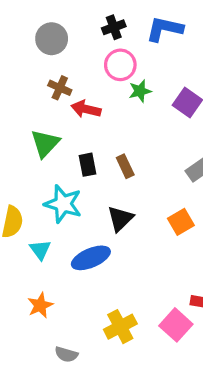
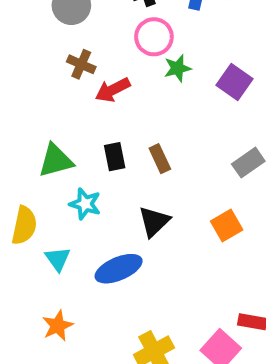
red arrow: (86, 109) -> (113, 90), turned -40
green triangle: (45, 143) -> (56, 161), moved, turned 32
cyan star: (63, 204) -> (85, 204), size x0.7

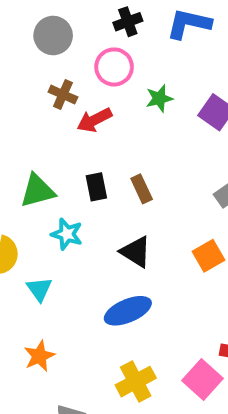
pink circle: (154, 37) -> (114, 67), moved
black triangle: (154, 222) -> (136, 252), turned -44
blue ellipse: (119, 269) -> (128, 311), moved

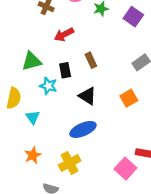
red arrow: (94, 120) -> (64, 34), moved
black rectangle: (96, 187) -> (65, 70), moved
yellow cross: (136, 382) -> (70, 163), moved

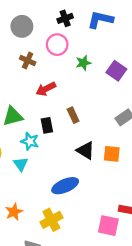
black triangle: (87, 96) -> (86, 150), moved
orange square: (129, 98) -> (112, 154), turned 36
cyan triangle: (33, 117) -> (21, 164), moved
pink square: (125, 169) -> (108, 226), turned -30

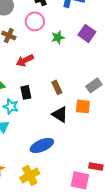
purple square: (116, 71) -> (87, 33), moved
brown rectangle: (73, 115) -> (57, 87), moved
orange square: (112, 154) -> (83, 106), moved

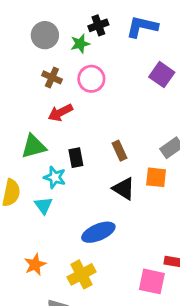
pink circle: (35, 21) -> (91, 79), moved
green star: (58, 37) -> (80, 44), moved
red arrow: (25, 60) -> (60, 113), moved

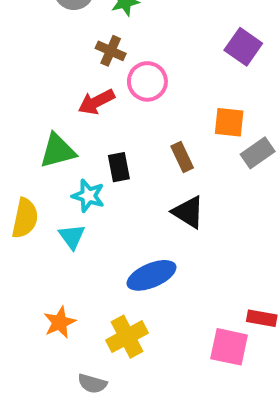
brown cross: (52, 77) -> (111, 51), moved
pink circle: (91, 79) -> (147, 81), moved
orange square: (156, 177) -> (229, 122), moved

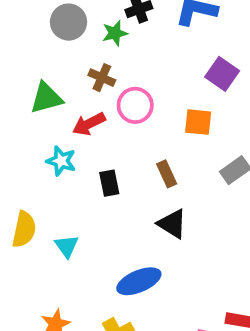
orange square: (229, 122) -> (198, 122), moved
green triangle: (58, 151) -> (46, 98), moved
cyan star: (88, 196) -> (61, 161), moved

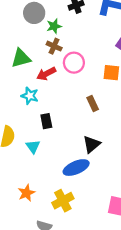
green star: (115, 33) -> (54, 26), moved
black rectangle: (109, 183) -> (46, 121), moved
black triangle: (172, 224) -> (92, 144), moved, turned 48

